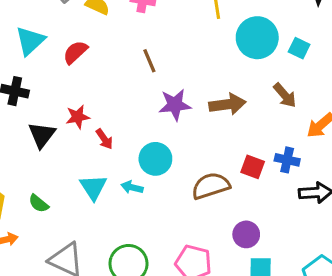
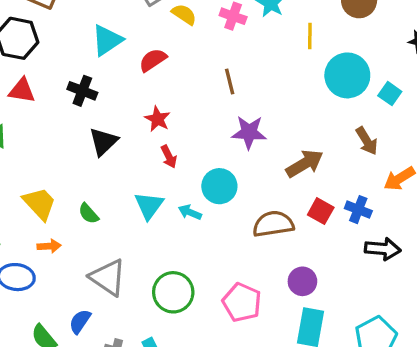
brown arrow: (227, 104) -> (305, 164), moved, turned -32
red star: (78, 117) -> (157, 119), moved, turned 30

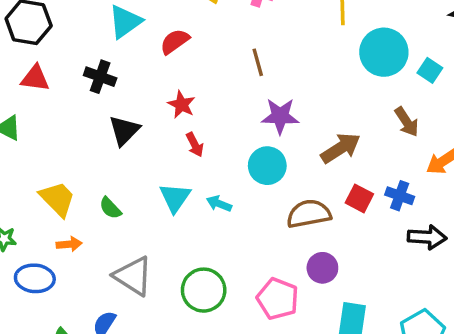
cyan circle: (219, 186) -> (267, 166), moved
purple circle: (302, 281) -> (322, 268), moved

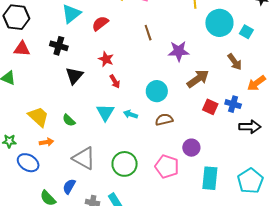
purple star: (280, 116) -> (179, 51), moved
brown semicircle: (309, 214) -> (164, 120), moved, size x0.7
blue ellipse: (35, 278) -> (28, 163), turned 30

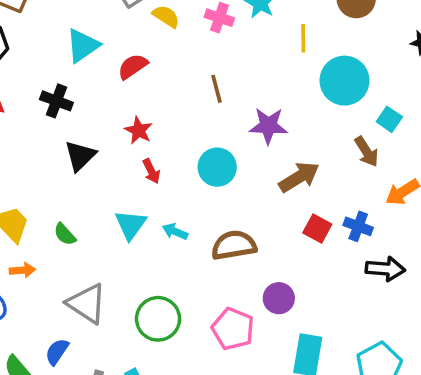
cyan square: (246, 32) -> (389, 119), moved
cyan circle: (157, 91) -> (217, 167), moved
brown semicircle: (164, 120) -> (234, 245), size x1.4

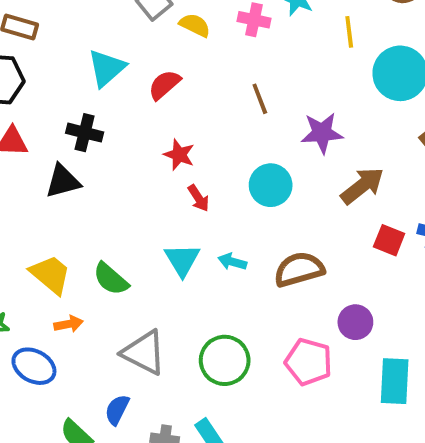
black triangle: (80, 156) -> (63, 181), moved, turned 36
green semicircle: (65, 234) -> (111, 279), size x1.4

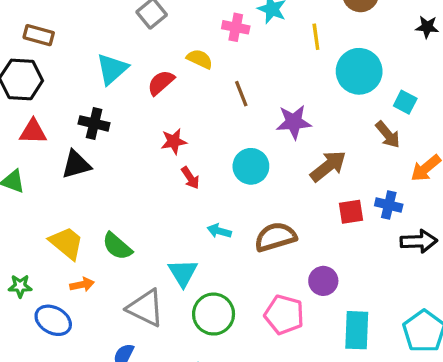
yellow semicircle: (195, 25) -> (200, 59), moved
red star: (179, 155) -> (174, 141), turned -30
red square: (389, 240) -> (351, 212), turned -30
cyan triangle: (182, 260) -> (183, 273), moved

